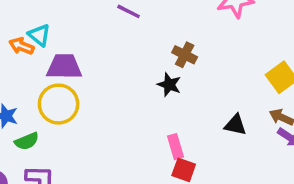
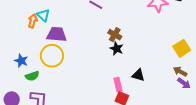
orange arrow: (21, 46) -> (33, 21), turned 80
brown cross: (185, 55) -> (115, 35), moved
black triangle: (235, 125) -> (138, 75), moved

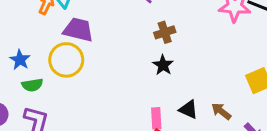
brown cross: (115, 35) -> (165, 32), moved, turned 32
brown arrow: (180, 71) -> (221, 111), moved

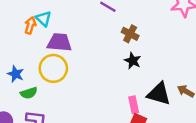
brown cross: (165, 32) -> (130, 34), turned -35
black triangle: (188, 110) -> (159, 94), size x1.5

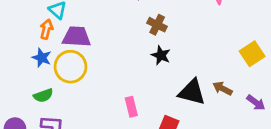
orange arrow: (30, 25) -> (46, 29), moved
blue star: (16, 74) -> (42, 58), moved
pink rectangle: (134, 105) -> (131, 107), moved

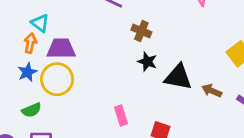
blue star: (42, 58) -> (27, 72), turned 30
black triangle: (192, 92) -> (178, 77), moved

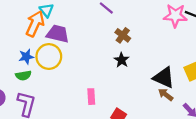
orange arrow: (30, 43) -> (35, 24), size x1.6
blue star: (27, 72) -> (26, 57), moved
black triangle: (178, 77) -> (164, 78), moved

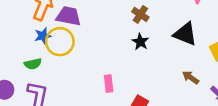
blue star: (26, 57) -> (43, 36), moved
black triangle: (164, 78) -> (185, 34), moved

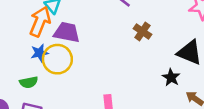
black star: (140, 42) -> (171, 77), moved

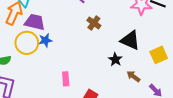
blue star: (39, 53) -> (45, 40), moved

